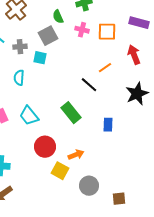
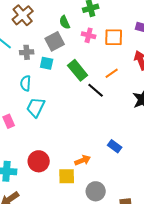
green rectangle: (71, 113) -> (78, 70), moved
cyan trapezoid: (29, 116) -> (36, 107), moved, turned 65
blue rectangle: (108, 125) -> (115, 146), moved, turned -56
red circle: (45, 147) -> (39, 161), moved
yellow square: (60, 171) -> (67, 176), turned -30

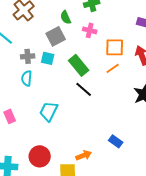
orange square: (114, 37) -> (115, 47), moved
gray cross: (27, 52) -> (28, 56), moved
black line: (96, 90) -> (84, 89), moved
cyan trapezoid: (36, 107) -> (49, 111), moved

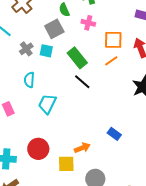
gray cross: (28, 56) -> (26, 49), turned -32
cyan semicircle: (27, 78) -> (29, 80), moved

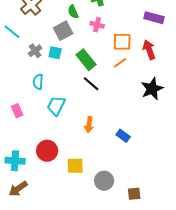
orange arrow: (82, 148) -> (89, 125), moved, turned 119

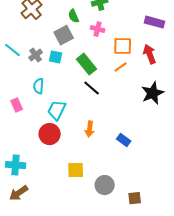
cyan line: (12, 32) -> (13, 50), moved
pink rectangle: (17, 111) -> (17, 105), moved
red circle: (47, 151) -> (50, 134), moved

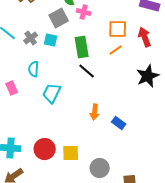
pink cross: (98, 29) -> (84, 12), moved
green rectangle: (87, 64) -> (82, 47), turned 30
orange arrow: (90, 129) -> (95, 112), moved
red circle: (50, 134) -> (45, 149), moved

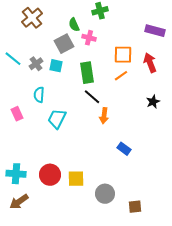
black star: (148, 76) -> (153, 102), size x0.6
orange arrow: (95, 112) -> (104, 116), moved

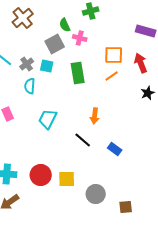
cyan semicircle: (39, 95) -> (30, 86), moved
black line: (92, 97) -> (83, 140), moved
black star: (153, 102) -> (148, 93), moved

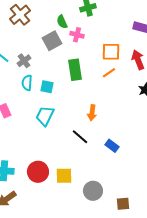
cyan square: (47, 66) -> (47, 87), moved

